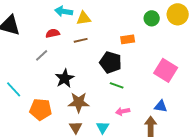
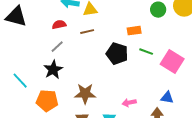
gray line: (42, 55) -> (57, 47), moved
black star: (65, 78) -> (53, 70), moved
green line: (117, 85) -> (146, 52), moved

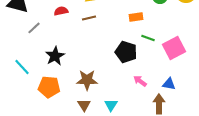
gray line: (57, 47) -> (34, 28), moved
black pentagon: (117, 54) -> (126, 52), moved
pink square: (172, 62) -> (174, 48), turned 30
pink arrow: (129, 103) -> (140, 81), moved, turned 48

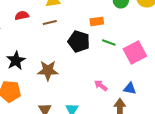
black pentagon: (126, 52) -> (79, 41), moved
brown star: (87, 80) -> (48, 70), moved

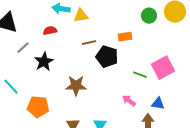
brown line: (50, 22) -> (89, 43), moved
green line: (109, 42) -> (140, 75), moved
black star: (16, 60) -> (44, 62), moved

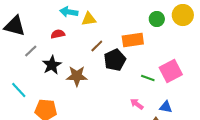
orange rectangle: (125, 37) -> (133, 40), size x1.5
brown line: (89, 43) -> (97, 46), turned -32
black pentagon: (107, 57) -> (115, 60), turned 30
brown star: (76, 86) -> (77, 76), moved

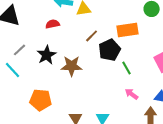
gray line: (31, 51) -> (20, 50), moved
green line: (148, 78) -> (127, 68), moved, turned 40
cyan line: (19, 90) -> (13, 70), moved

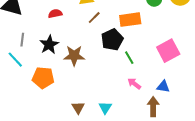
brown line: (92, 36) -> (94, 18), moved
gray line: (20, 50) -> (22, 40), turned -40
orange pentagon: (41, 100) -> (43, 78), moved

